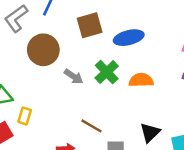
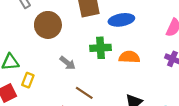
green cross: (107, 72) -> (100, 48), turned 36
gray arrow: (74, 76) -> (68, 63), moved

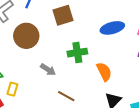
blue ellipse: (121, 20) -> (112, 28), moved
orange semicircle: (129, 57) -> (104, 72), moved, turned 66

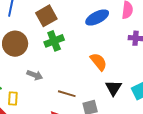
green cross: (77, 53) -> (54, 41), moved
gray arrow: (48, 70) -> (35, 75), moved

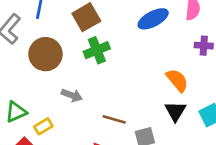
orange semicircle: (99, 62) -> (177, 80), moved
yellow rectangle: (13, 98) -> (43, 126), turned 56

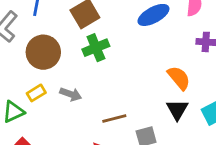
brown line: (114, 119) -> (114, 118), turned -30
yellow rectangle: (43, 126) -> (36, 93), moved

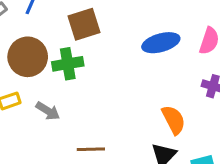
green cross: (96, 48) -> (68, 64), moved

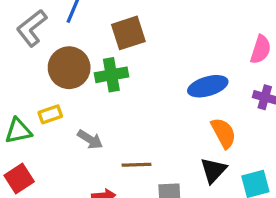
blue ellipse: (161, 43) -> (208, 86), moved
gray arrow: (48, 111) -> (90, 139), moved

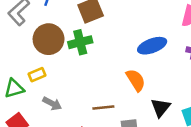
orange semicircle: (223, 133) -> (136, 80), moved
gray arrow: (90, 139) -> (52, 104), moved

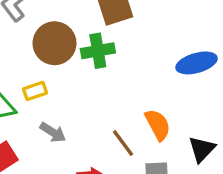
orange semicircle: (136, 80) -> (158, 125), moved
brown line: (103, 107) -> (123, 143), turned 55

